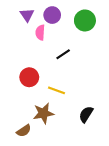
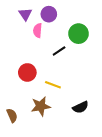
green circle: (85, 20) -> (78, 34), moved
black semicircle: (86, 114) -> (81, 107), turned -147
brown semicircle: (24, 131) -> (12, 115), moved, turned -80

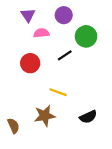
purple circle: (49, 14) -> (64, 15), moved
pink semicircle: (38, 31) -> (41, 33), turned 80
red circle: (27, 72) -> (30, 63), moved

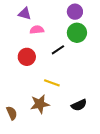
purple triangle: (28, 15) -> (25, 14), turned -40
purple circle: (64, 15) -> (75, 12), moved

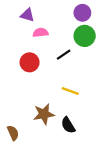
yellow line: (52, 83) -> (70, 91), moved
black semicircle: (79, 105) -> (68, 125), moved, turned 84
brown semicircle: (12, 113) -> (13, 133), moved

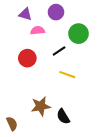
purple circle: (82, 13) -> (56, 12), moved
yellow line: (70, 91) -> (67, 75), moved

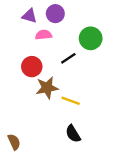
purple circle: (56, 12) -> (55, 14), moved
yellow line: (67, 75) -> (71, 101), moved
brown star: (41, 106) -> (47, 88), moved

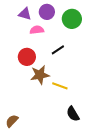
green circle: (91, 38) -> (72, 19), moved
black semicircle: (73, 134) -> (73, 114), moved
brown semicircle: (14, 142) -> (12, 121), turned -112

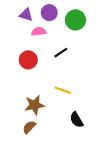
brown star: (40, 75) -> (35, 105), moved
brown semicircle: (12, 121) -> (29, 127), moved

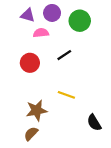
black semicircle: (77, 120) -> (94, 123), moved

